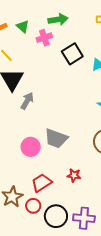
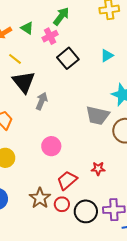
green arrow: (58, 19) -> (61, 16), turned -36
black square: (72, 54) -> (68, 58), moved
gray trapezoid: (56, 138) -> (98, 115), moved

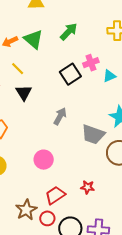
green triangle: (27, 28) -> (33, 39), size x1.5
pink cross: (50, 36) -> (91, 63), moved
black triangle: (24, 82) -> (24, 93), size x0.7
gray arrow: (42, 101) -> (60, 116), moved

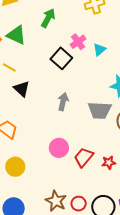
red trapezoid: (55, 195) -> (84, 157), moved

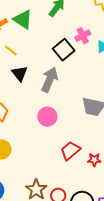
gray arrow: (63, 102) -> (50, 80), moved, size x1.4
pink circle: (59, 148) -> (47, 117), moved

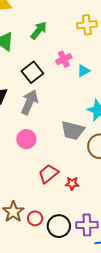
black square: (64, 50) -> (32, 72), moved

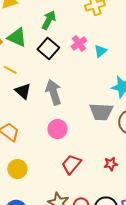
black square: (32, 72) -> (48, 48), moved
gray arrow: (30, 102) -> (53, 92), turned -30
red trapezoid: (48, 174) -> (71, 164), moved

